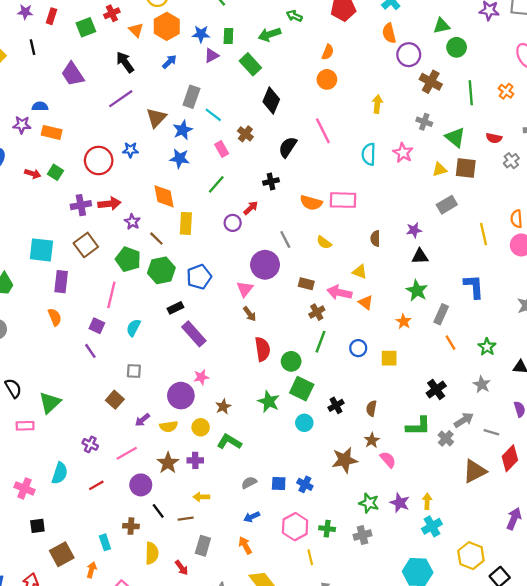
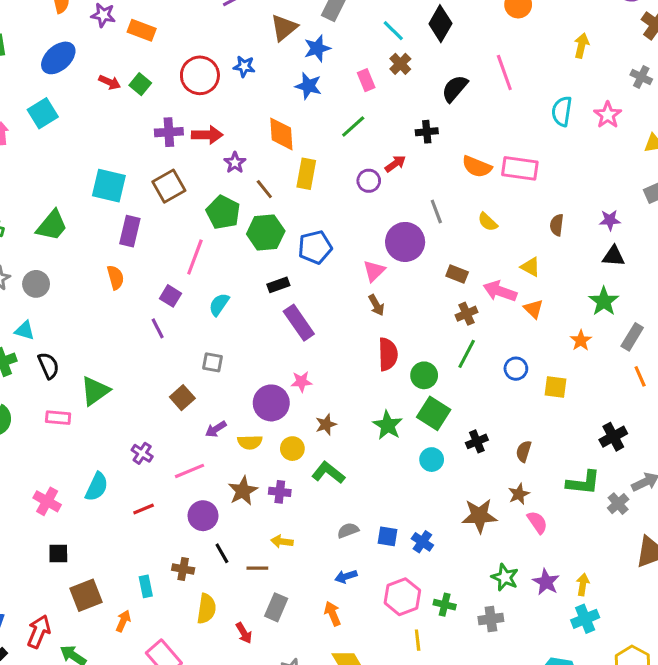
cyan line: (213, 115) -> (393, 31), moved

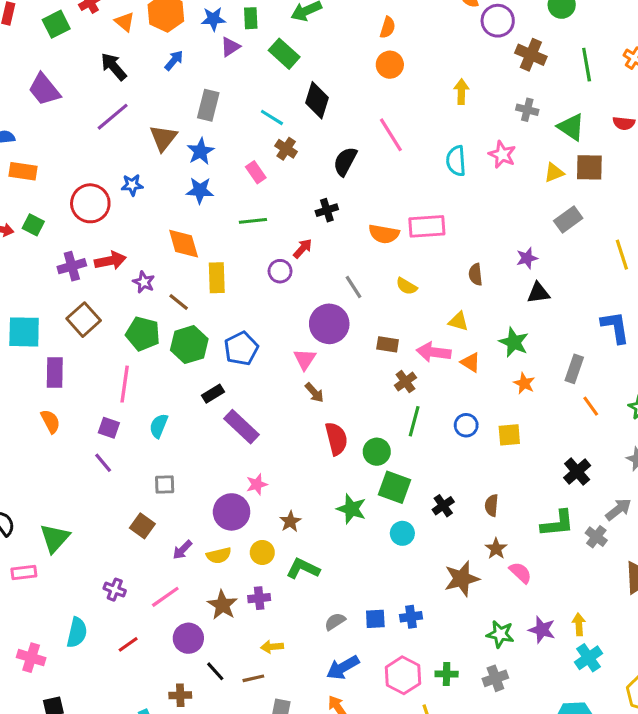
green line: (353, 127) -> (253, 221), turned 48
green star: (604, 301) -> (514, 342), moved
blue cross: (422, 542) -> (411, 617), turned -30
blue arrow: (346, 577) -> (343, 668), size x1.5

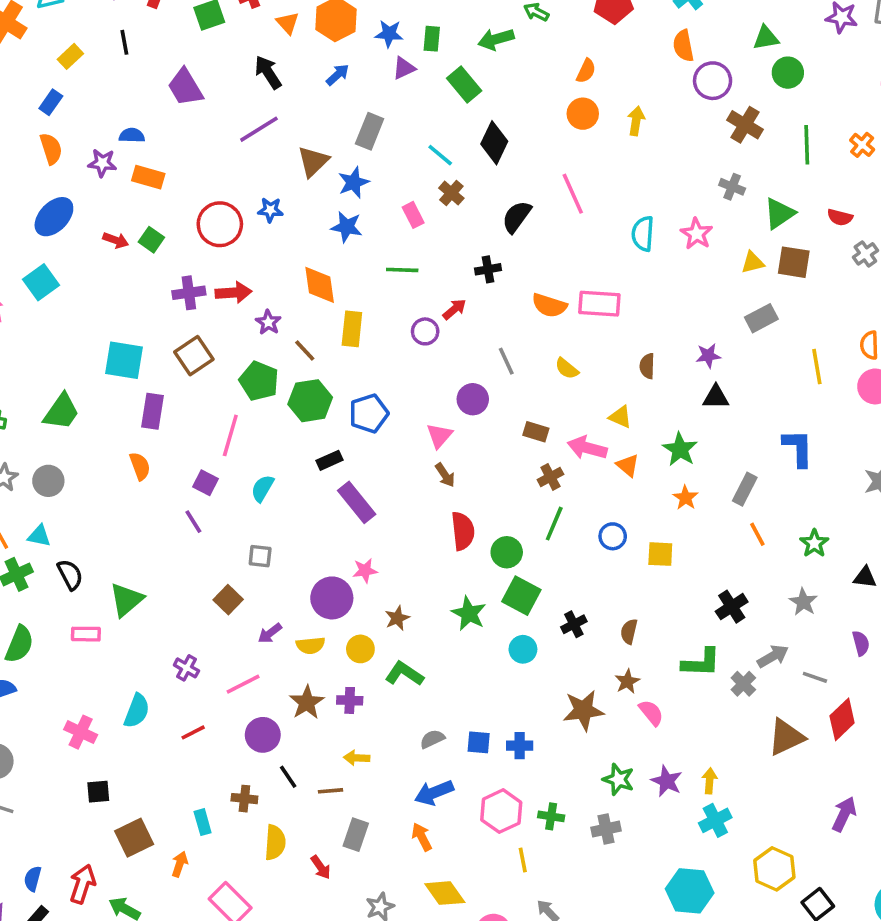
yellow arrow: (461, 92) -> (636, 121), moved
green triangle: (571, 127) -> (779, 213), turned 44
purple circle: (329, 324) -> (473, 399), size x0.7

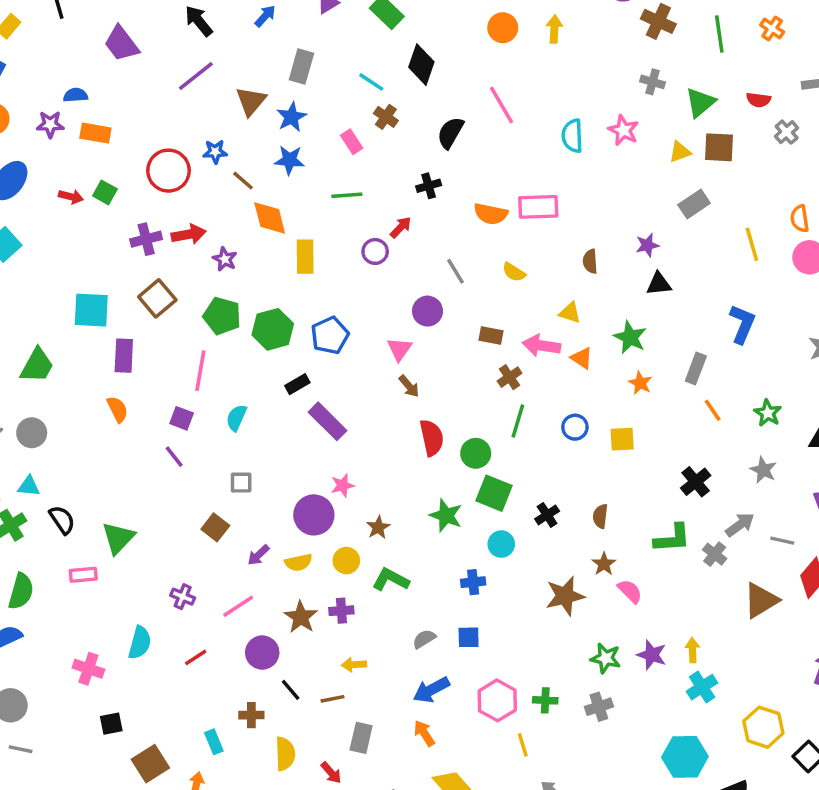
brown line: (305, 350) -> (243, 181), moved
blue L-shape: (798, 448) -> (742, 324), turned 30
blue cross: (520, 746) -> (473, 582), moved

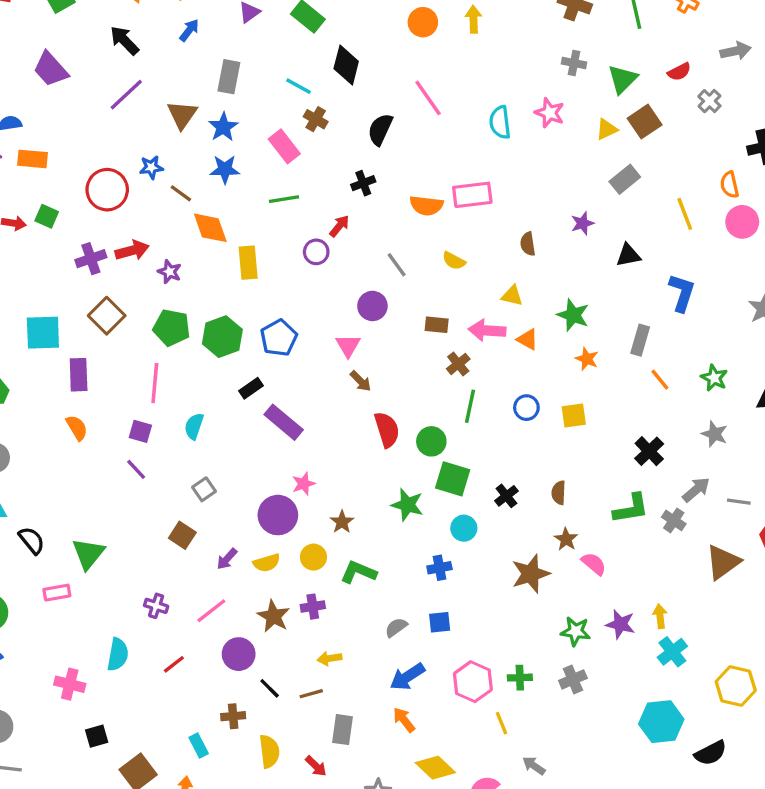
red semicircle: (758, 100) -> (679, 72), turned -30
pink rectangle: (352, 142) -> (284, 146), size x1.4
brown square: (719, 147) -> (645, 122), turned -32
black triangle: (659, 284) -> (628, 255), moved
gray square: (241, 483) -> (204, 489), turned -30

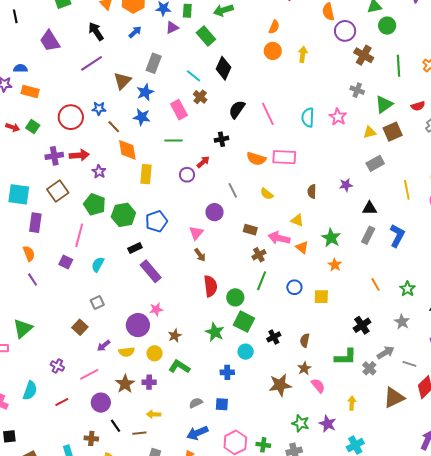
pink line: (428, 98) -> (268, 114), moved
gray rectangle: (640, 340) -> (368, 235), moved
purple line: (136, 469) -> (33, 280), moved
yellow arrow: (660, 616) -> (352, 403), moved

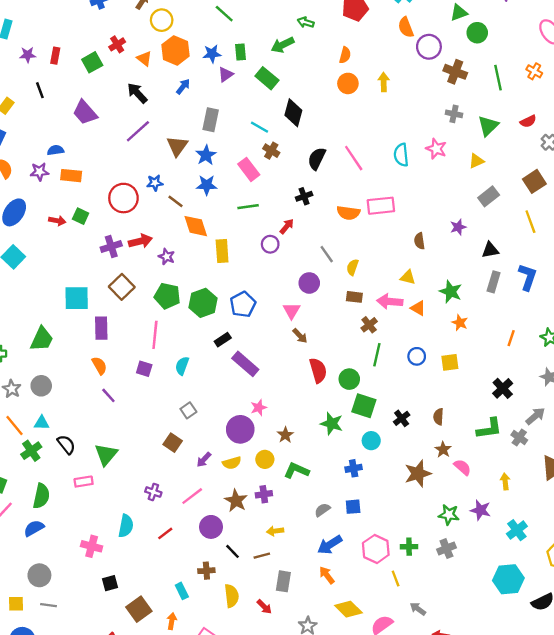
brown square: (393, 132) -> (534, 181), moved
yellow semicircle: (267, 194) -> (353, 267), moved, turned 80
orange line: (375, 284) -> (511, 338), turned 56

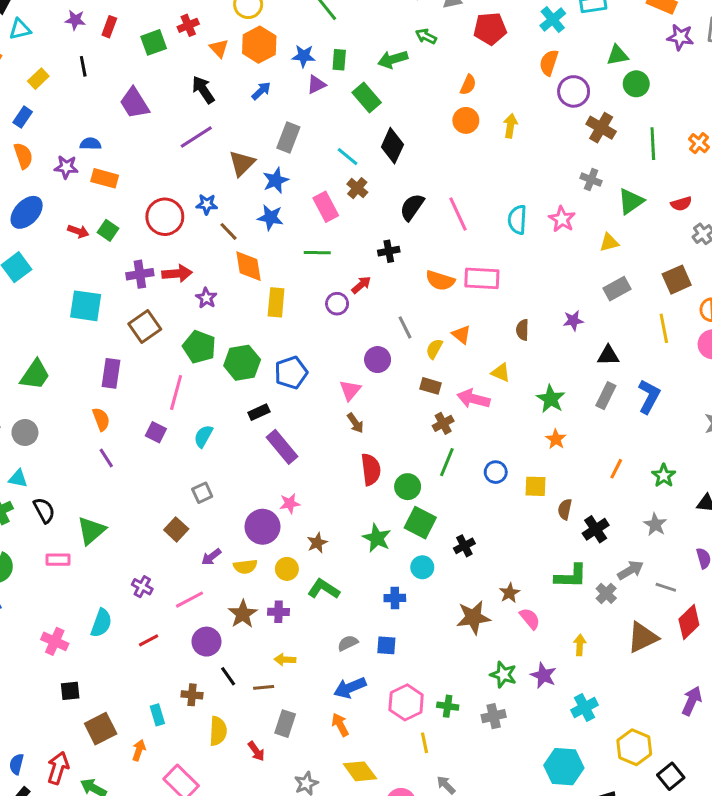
orange semicircle: (406, 27) -> (549, 63), turned 30
cyan square: (77, 298) -> (86, 306), moved
orange triangle: (418, 308) -> (461, 335), moved
brown semicircle: (438, 417) -> (565, 509), moved

